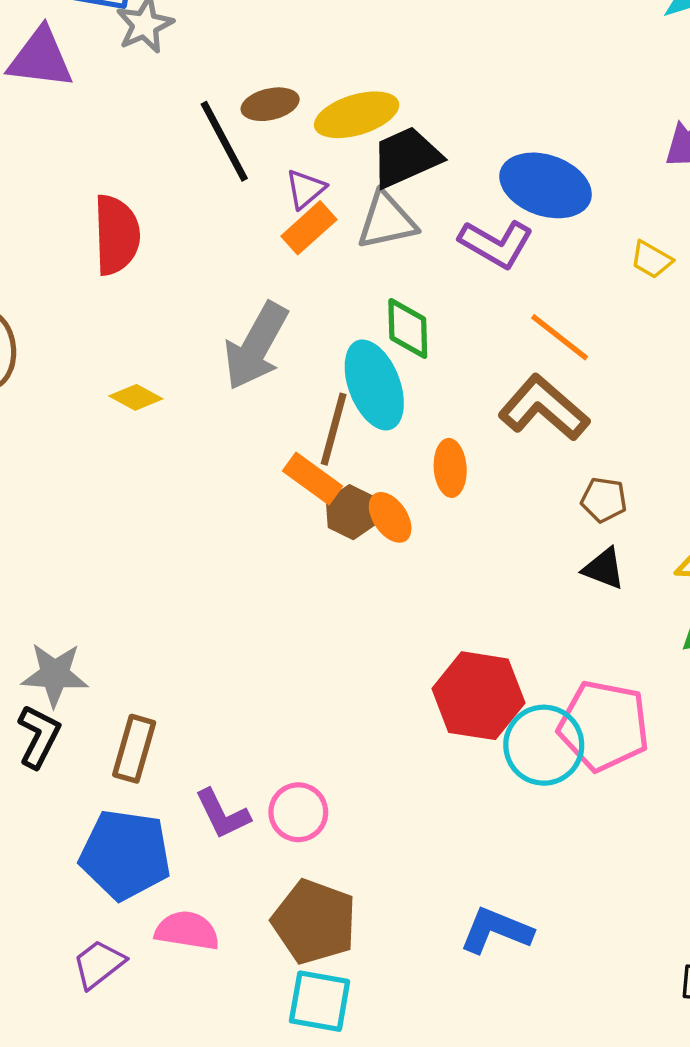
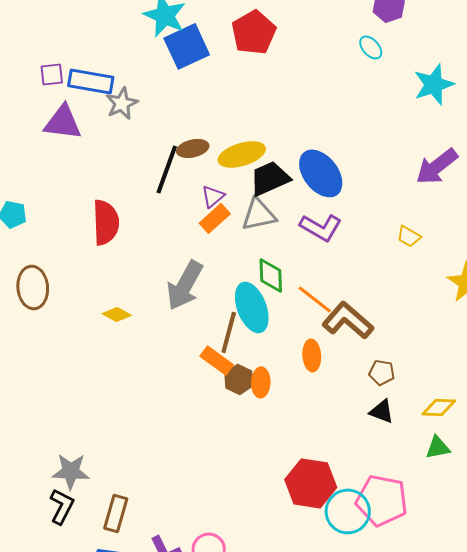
black line: (224, 141) -> (167, 169), turned 48
blue ellipse: (546, 185) -> (321, 173), moved, turned 33
orange line: (560, 337) -> (315, 299), moved
orange ellipse: (450, 468) -> (312, 355), moved
orange ellipse: (390, 517) -> (261, 382), turned 36

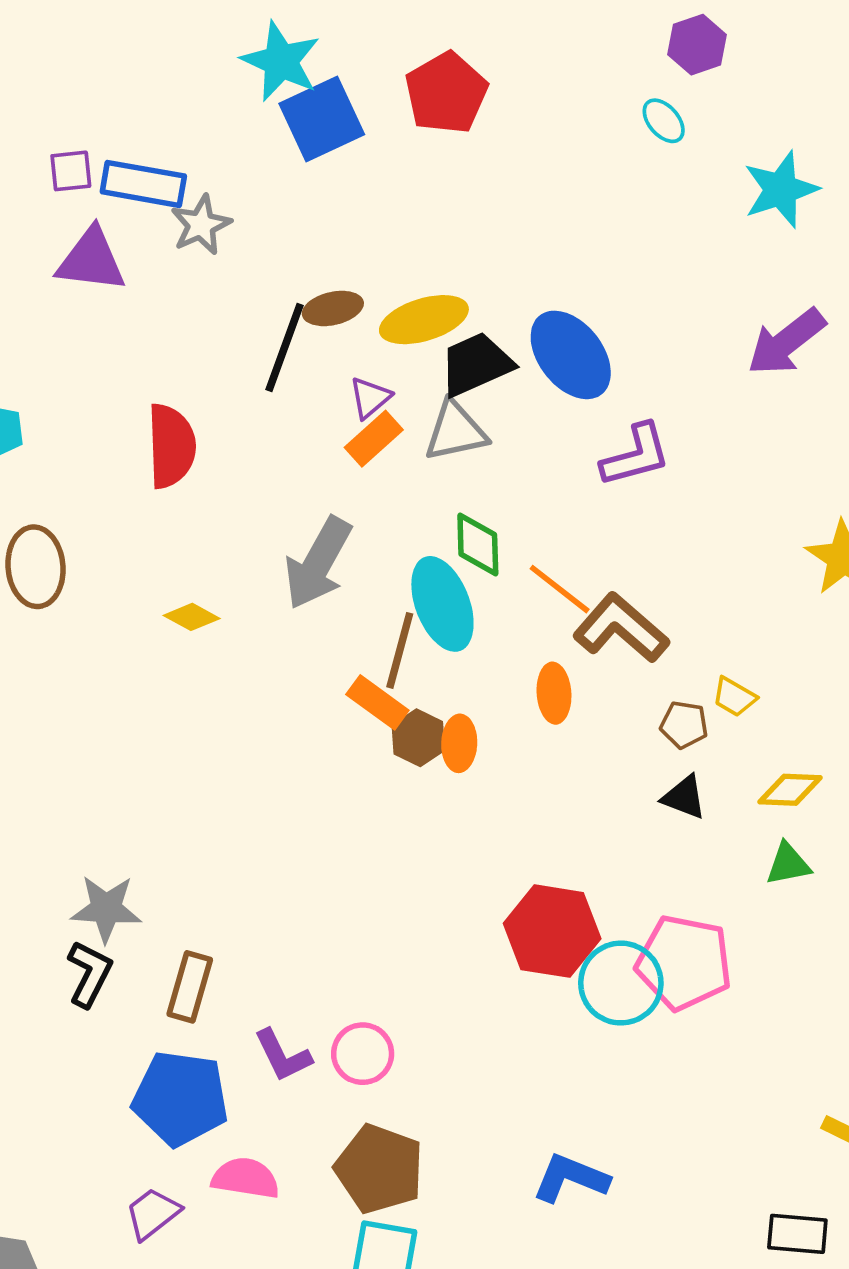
purple L-shape: (321, 227) -> (636, 455), moved, turned -45
yellow trapezoid: (409, 236) -> (734, 697), moved

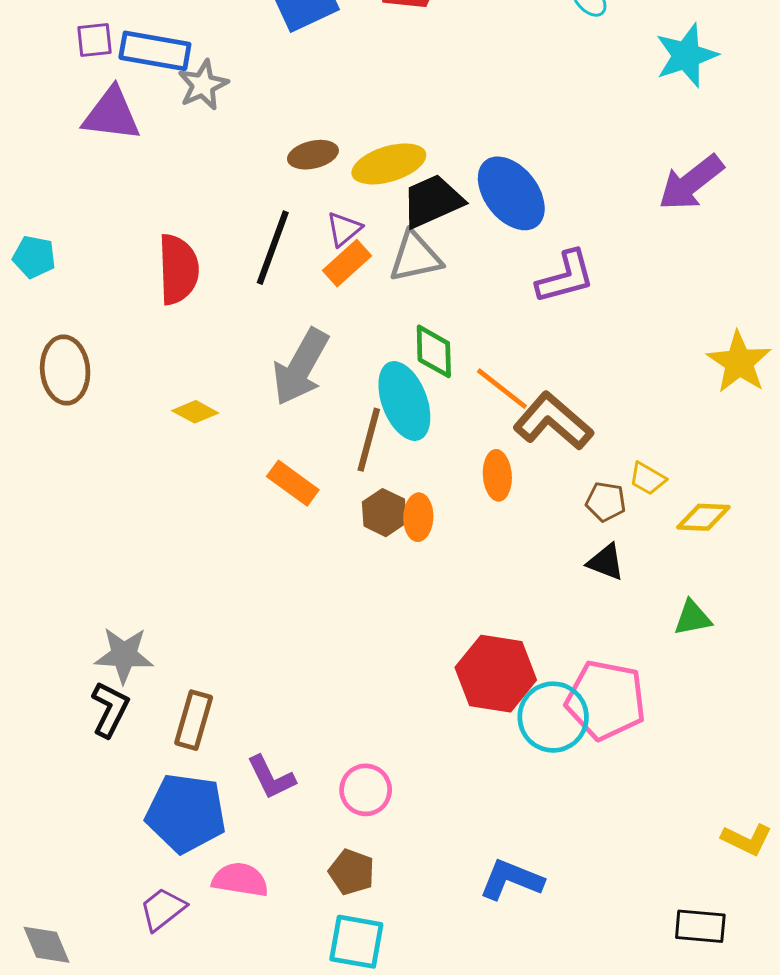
black line: (285, 348) -> (273, 248), moved
orange rectangle: (377, 702) -> (293, 483), moved
yellow diamond: (790, 790) -> (703, 517), moved
pink circle: (363, 1054) -> (366, 790), moved
brown pentagon: (379, 1169) -> (352, 872), size x0.6

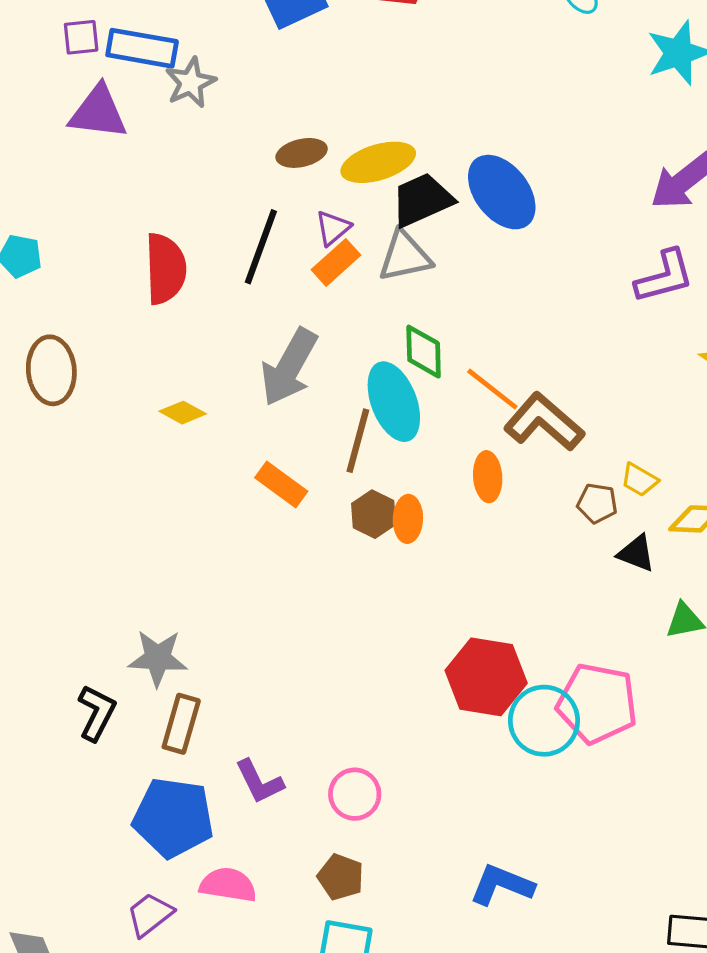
purple L-shape: (565, 277) -> (664, 276), moved
black triangle: (606, 562) -> (636, 553), moved
gray star: (124, 655) -> (158, 658), moved

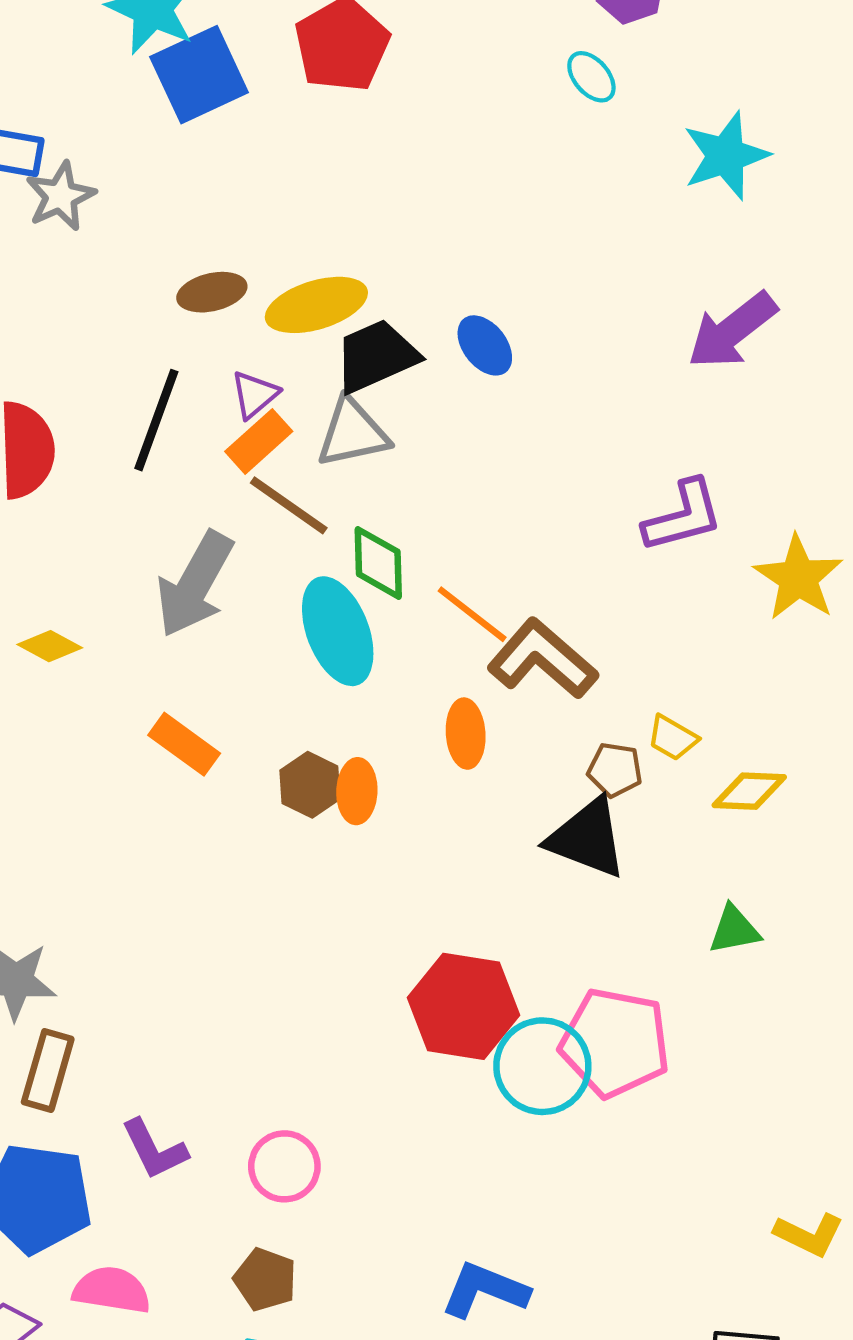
blue ellipse: (502, 192) -> (485, 345), size x0.6
purple L-shape: (664, 276) -> (683, 516), moved
brown line: (358, 441) -> (289, 505), moved, turned -70
black triangle: (636, 553) -> (587, 838), moved, size x1.6

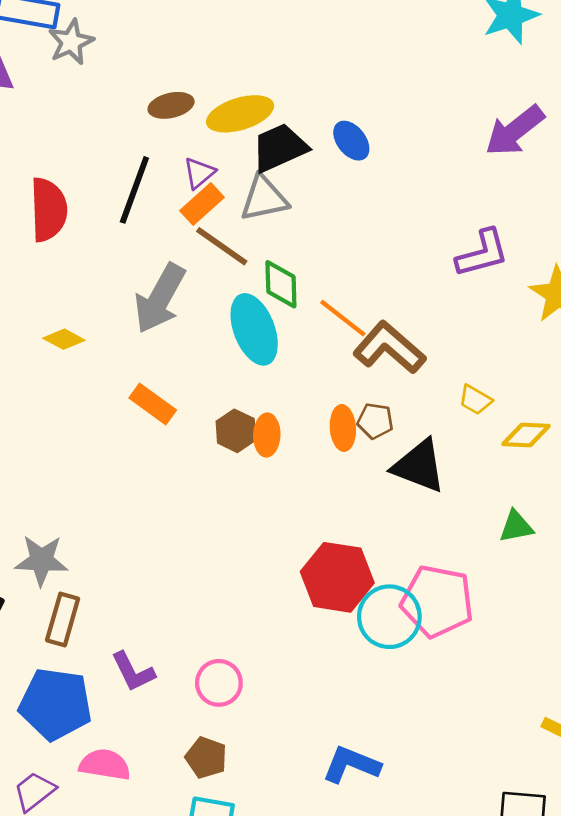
orange ellipse: (466, 734) -> (343, 428), moved
brown pentagon: (615, 770) -> (375, 421), moved

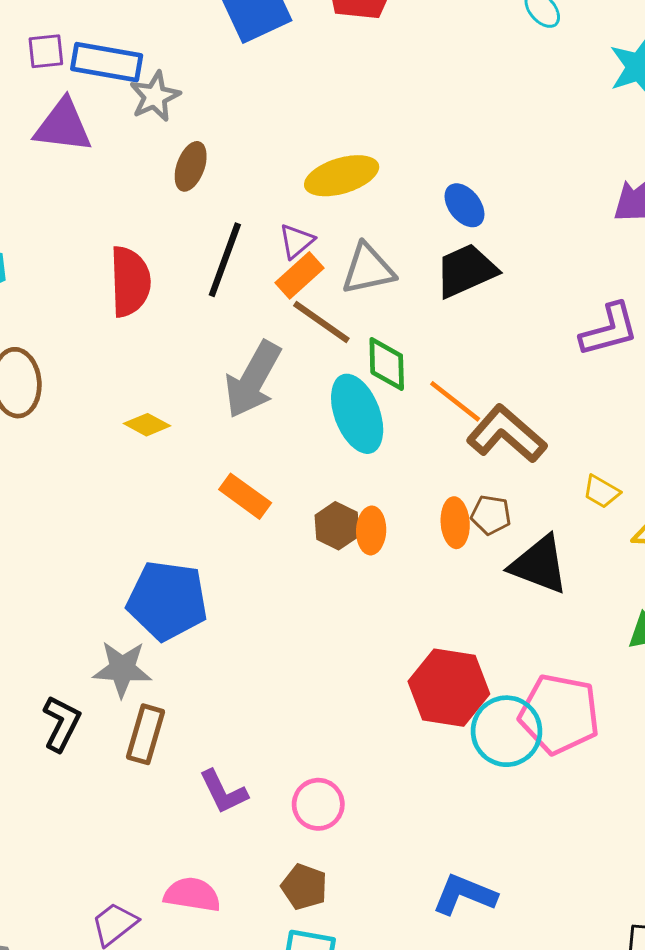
brown ellipse: (171, 105) -> (191, 166), moved, turned -57
black trapezoid: (279, 148) -> (466, 271), moved
blue pentagon: (56, 704) -> (167, 600), moved

